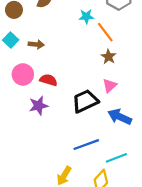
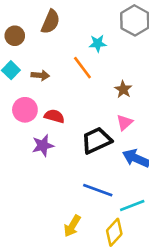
orange line: (105, 32) -> (82, 68), moved
blue line: (86, 145) -> (98, 190), turned 40

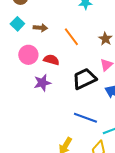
orange line: (82, 68) -> (71, 37), moved

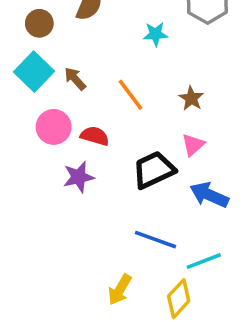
cyan square: (17, 24) -> (34, 72), size x1.5
brown arrow: (40, 28) -> (75, 79), turned -136

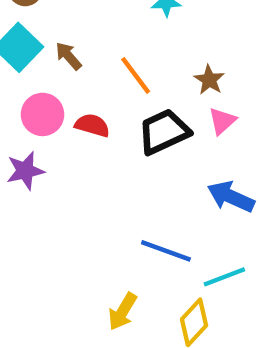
pink triangle: (193, 145) -> (222, 121), moved
black trapezoid: (154, 170) -> (164, 132), moved
purple star: (79, 177) -> (25, 171), moved

